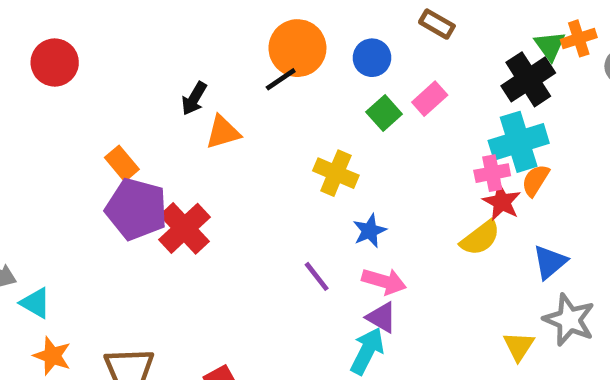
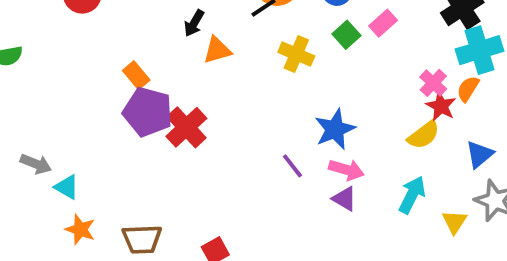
cyan cross: (519, 142) -> (480, 50), moved
yellow cross: (336, 173) -> (296, 54), moved
pink cross: (492, 173) -> (433, 83), turned -36
blue star: (370, 231) -> (335, 129), size x1.5
cyan arrow: (367, 351) -> (412, 195), moved

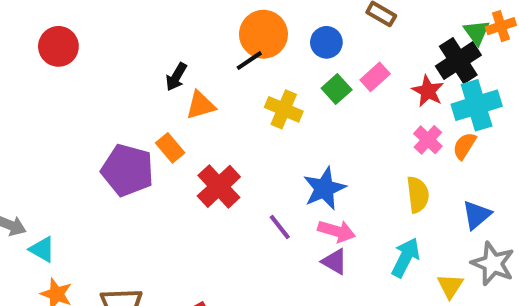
orange rectangle: (136, 75) -> (170, 148), moved
red star: (441, 106) -> (428, 91), moved
red cross: (186, 127) -> (219, 186), moved
yellow semicircle: (424, 135) -> (418, 195), turned -60

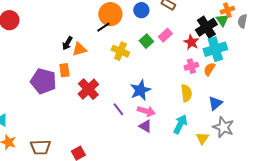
green triangle: (477, 32) -> (222, 20), moved
blue circle: (326, 42) -> (141, 10), moved
black arrow: (176, 77) -> (67, 43), moved
pink cross: (428, 140) -> (191, 66), turned 32
orange rectangle: (170, 148) -> (64, 70), turned 32

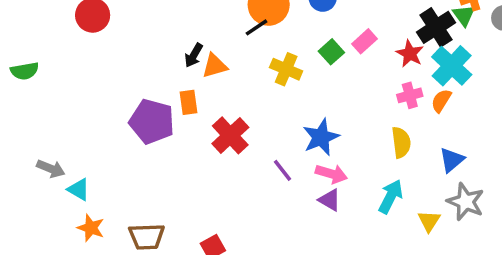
cyan cross: (215, 49) -> (452, 66), turned -30

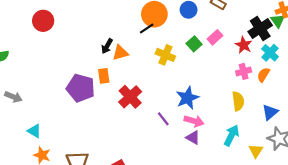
cyan cross: (452, 66) -> (270, 53), size x0.7
gray arrow: (51, 169) -> (13, 97), moved

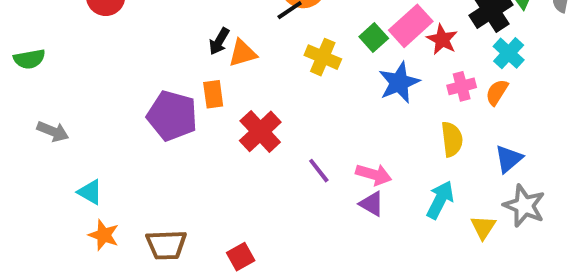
pink rectangle: (215, 37) -> (411, 26), size x1.5
red star: (244, 45) -> (442, 39), moved
blue star: (187, 98) -> (399, 83), moved

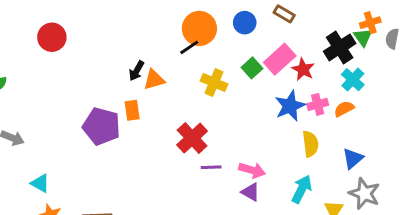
blue star: (399, 83) -> (290, 106), moved
orange semicircle: (497, 92) -> (344, 109), turned 30
red cross: (260, 131) -> (192, 138), moved
purple line: (319, 171) -> (211, 167), turned -54

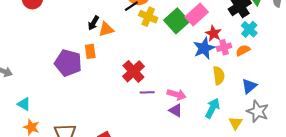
green square: (252, 68) -> (177, 21), size x1.6
red star: (303, 69) -> (213, 33), moved
yellow cross: (214, 83) -> (148, 17), moved

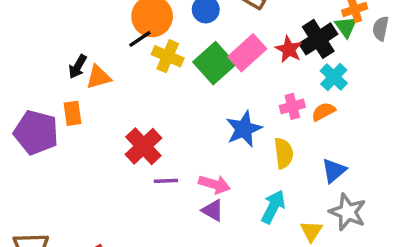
red star: (213, 33) -> (289, 49), moved
blue star: (204, 48) -> (244, 129), moved

